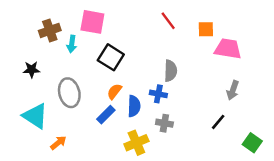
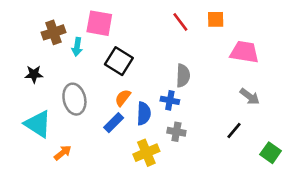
orange square: (206, 29) -> (216, 19), moved
gray arrow: (233, 90) -> (250, 96), turned -72

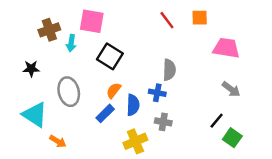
orange arrow: (63, 153) -> (58, 141), turned 70
green square: (271, 153) -> (232, 138), moved

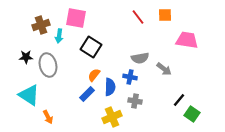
gray semicircle: (169, 70) -> (140, 58), turned 78
gray arrow: (231, 89) -> (164, 69), moved
gray ellipse: (69, 92) -> (48, 65), moved
orange arrow: (58, 141) -> (48, 117), turned 32

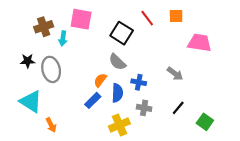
black square: (91, 47) -> (122, 33), moved
gray semicircle: (140, 58) -> (117, 62), moved, turned 54
black line: (179, 100) -> (178, 108), moved

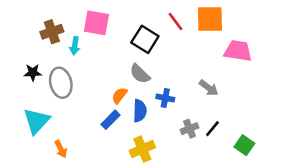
orange square: (176, 16) -> (210, 19), size x1.6
cyan triangle: (31, 101) -> (37, 121), turned 40
gray cross: (144, 108) -> (190, 129), moved, turned -32

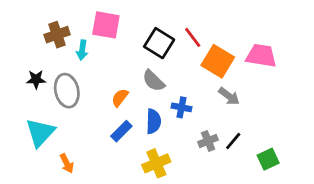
orange square: (210, 19) -> (218, 61), moved, turned 32
red line: (176, 22) -> (193, 37), moved
orange semicircle: (119, 95) -> (120, 98), moved
green square: (244, 145) -> (268, 159), turned 30

